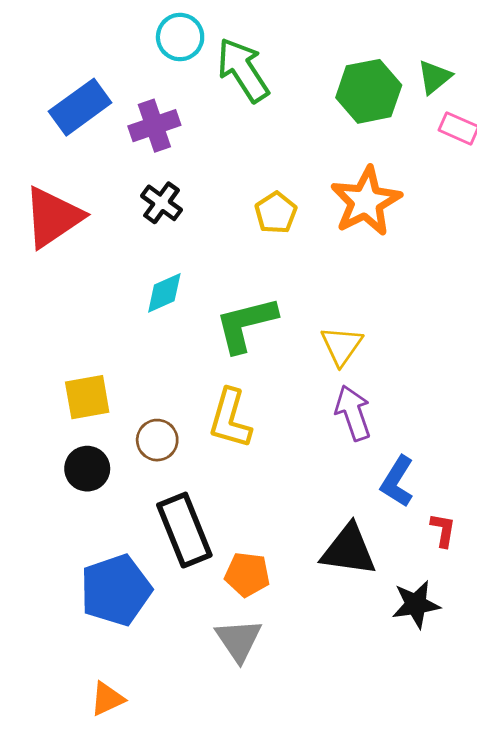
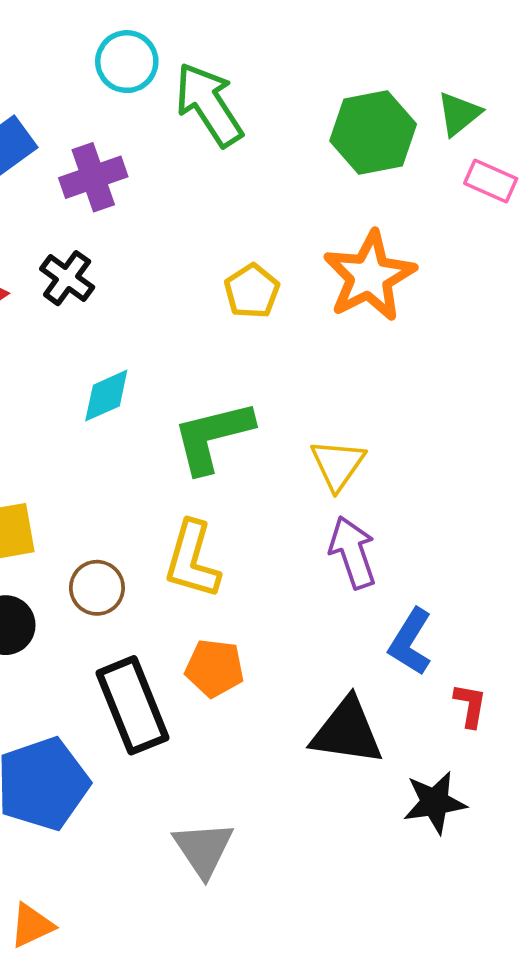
black cross: (161, 203) -> (67, 278), moved
orange pentagon: (247, 574) -> (215, 668), moved

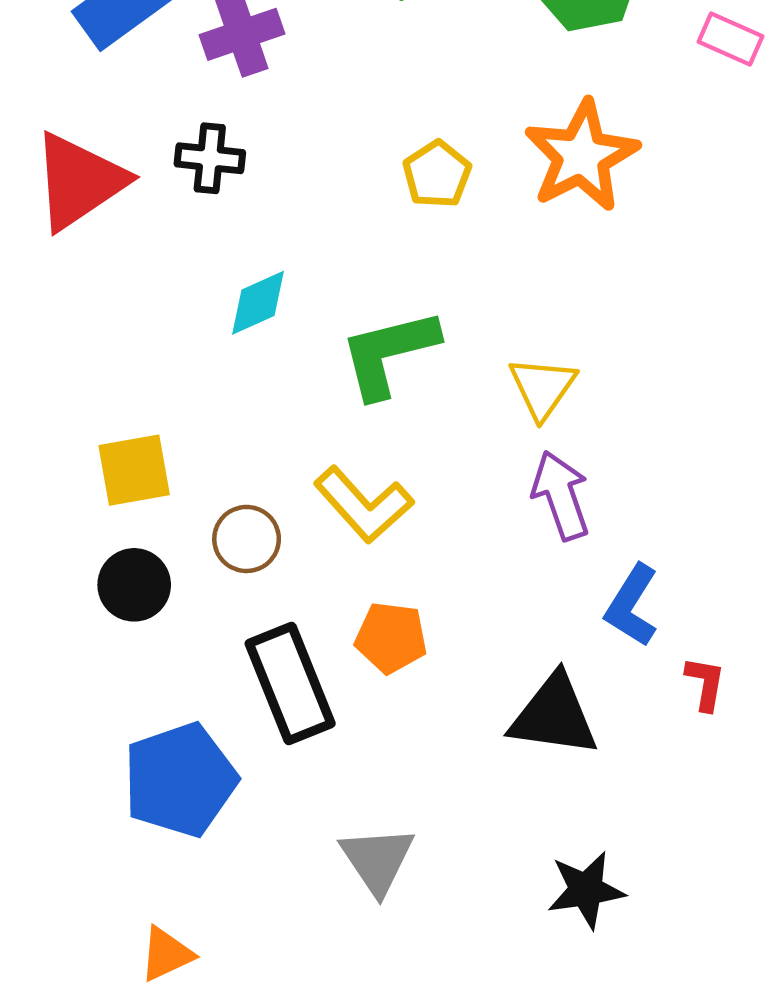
black cross: (67, 278) -> (210, 158), turned -30
yellow L-shape: (192, 560) -> (364, 505), turned -58
black star: (435, 802) -> (586, 890), moved

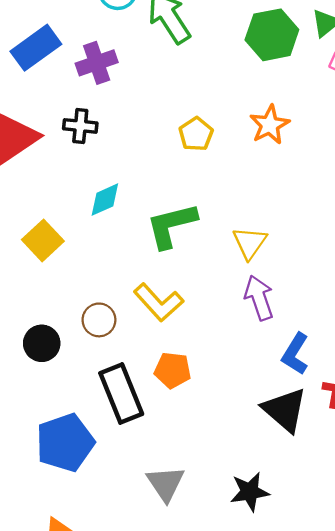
orange star: (581, 156) -> (270, 125), size x0.7
yellow square: (134, 470) -> (43, 240), moved, turned -33
black triangle: (554, 716) -> (285, 410), moved, turned 33
black star: (586, 890) -> (250, 492), moved

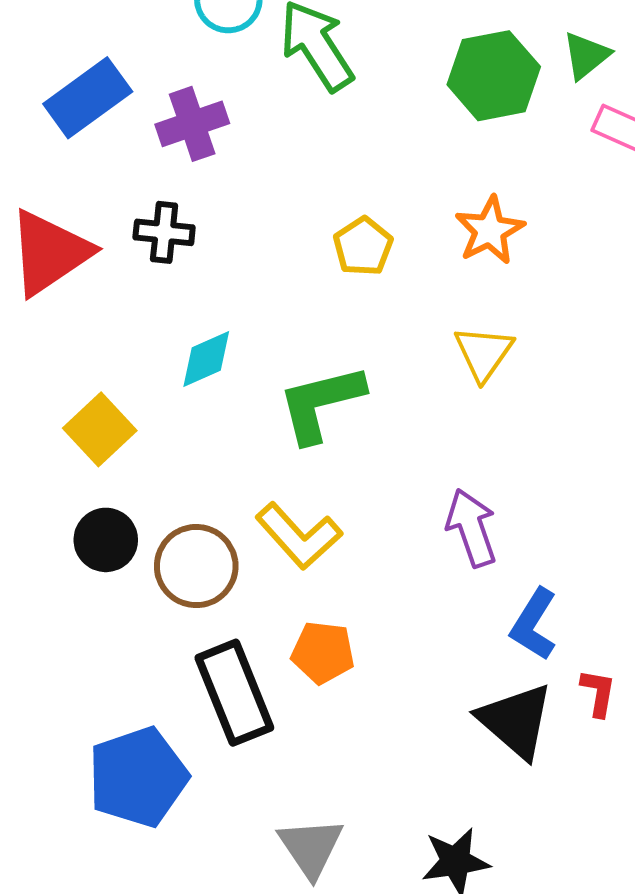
yellow triangle: (250, 243) -> (484, 353), moved
brown circle: (99, 320) -> (196, 566), size x1.4
black circle: (42, 343) -> (106, 540), moved

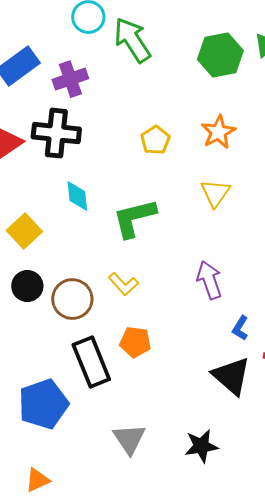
black cross: (164, 232) -> (56, 133), size x1.6
cyan diamond: (206, 359) -> (77, 196), turned -72
yellow L-shape: (299, 536) -> (123, 284), size x0.7
blue L-shape: (534, 624) -> (240, 328), size x0.7

